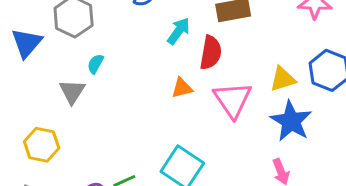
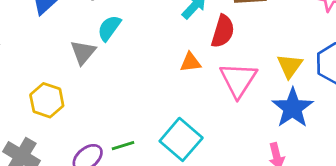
cyan semicircle: (95, 64) -> (109, 28), size x1.4
yellow triangle: (283, 79) -> (290, 66), turned -44

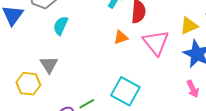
gray triangle: (83, 52) -> (49, 65), moved
yellow triangle: (290, 66) -> (189, 26), turned 42

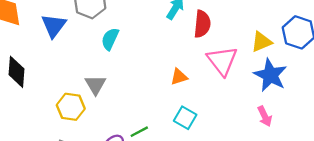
orange triangle: (121, 37) -> (179, 77), moved
cyan square: (125, 91) -> (185, 118), size x0.7

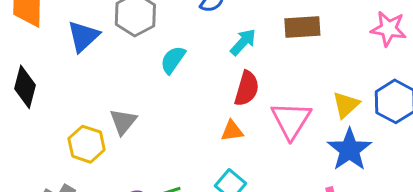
red semicircle: (202, 24) -> (247, 89), moved
cyan semicircle: (110, 39) -> (173, 60), moved
yellow triangle: (262, 42) -> (346, 105), turned -30

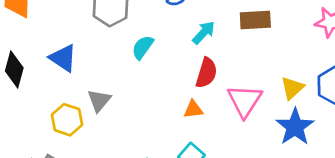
blue triangle: (83, 36) -> (63, 58), moved, turned -44

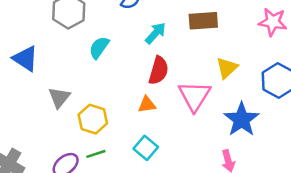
yellow triangle: (292, 88) -> (227, 68), moved
yellow hexagon: (67, 120) -> (93, 119), moved

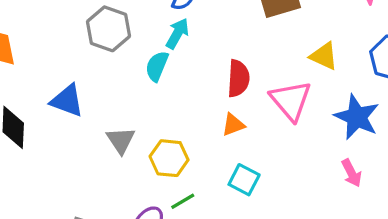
cyan arrow: (156, 33) -> (177, 34), moved
yellow triangle: (227, 68) -> (324, 56), turned -40

